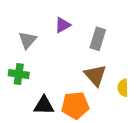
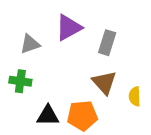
purple triangle: (63, 25) -> (69, 28), size x1.5
gray triangle: (28, 40) -> (30, 44), turned 30

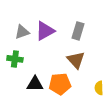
purple triangle: (69, 28) -> (45, 31), moved
yellow semicircle: (135, 96) -> (99, 88), moved

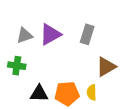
brown triangle: (76, 60) -> (106, 67), moved, turned 42
yellow semicircle: (99, 88) -> (92, 92), moved

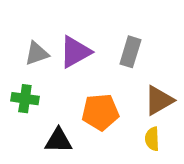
yellow semicircle: (92, 92) -> (152, 139), moved
orange pentagon: (67, 94) -> (100, 112), moved

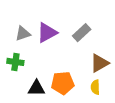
gray rectangle: (130, 52) -> (82, 33), turned 30
orange pentagon: (100, 112) -> (63, 83), moved

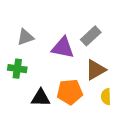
purple triangle: (47, 33) -> (63, 48), moved, turned 40
brown triangle: (99, 63) -> (95, 70), moved

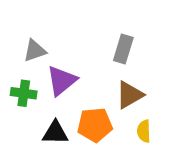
gray rectangle: (91, 36) -> (123, 49), turned -30
purple triangle: (63, 48) -> (62, 81), moved, turned -50

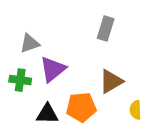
gray rectangle: (123, 49) -> (106, 28), moved
yellow semicircle: (144, 131) -> (135, 110), moved

